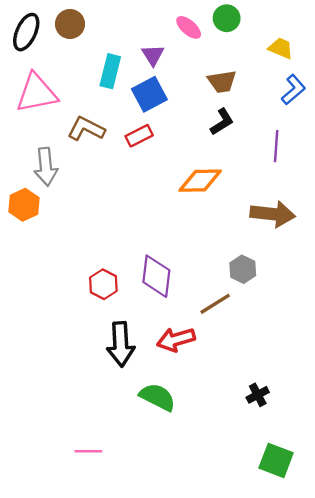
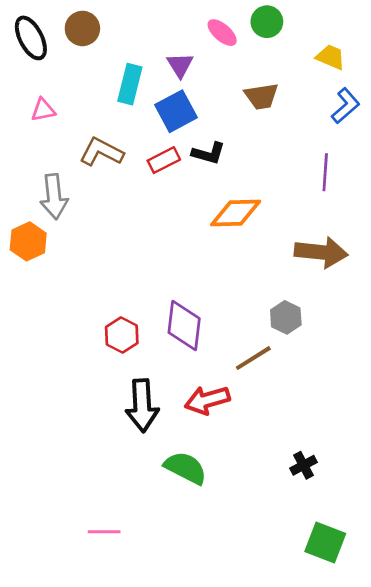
black ellipse: (26, 32) -> (31, 38), turned -51
pink triangle: (37, 93) -> (43, 110), size x0.5
black L-shape: (222, 122) -> (209, 153), moved, turned 48

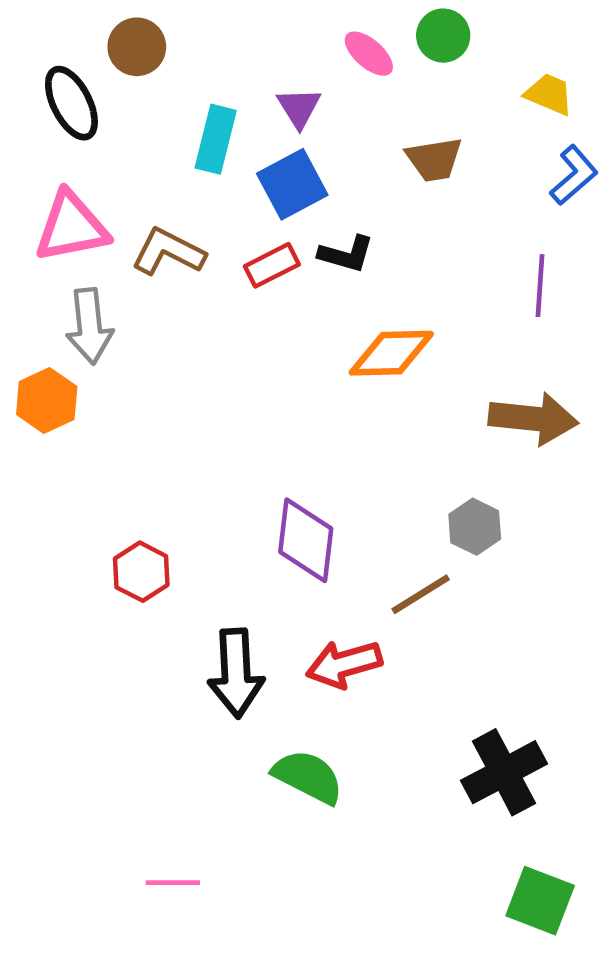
black ellipse: (31, 38) -> (71, 103), moved
pink triangle: (43, 110) -> (71, 227), moved, size x1.8
red hexagon: (122, 335) -> (141, 572), moved
black cross: (303, 465) -> (504, 772), size x1.8

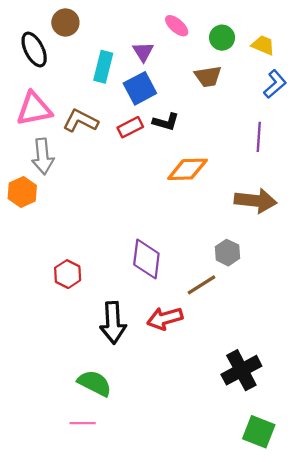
green circle: (443, 36) -> (222, 38), moved
green semicircle: (308, 777) -> (95, 383), moved

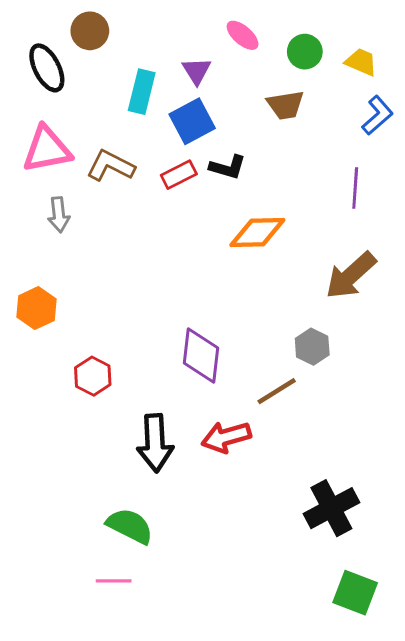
gray arrow: (43, 156) -> (59, 215), size x0.7
orange hexagon: (22, 192) -> (36, 308), moved
brown arrow: (255, 201) -> (351, 275), turned 132

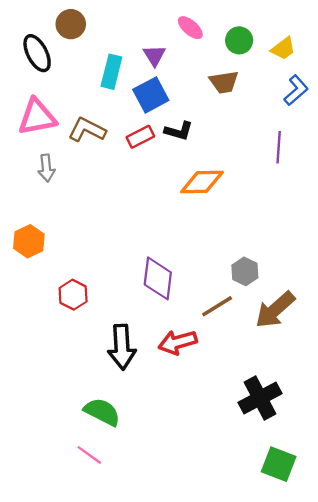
yellow trapezoid: (361, 62) -> (283, 49), turned 120
brown arrow: (351, 275) -> (275, 310), moved
pink line: (114, 581) -> (89, 455), turned 36

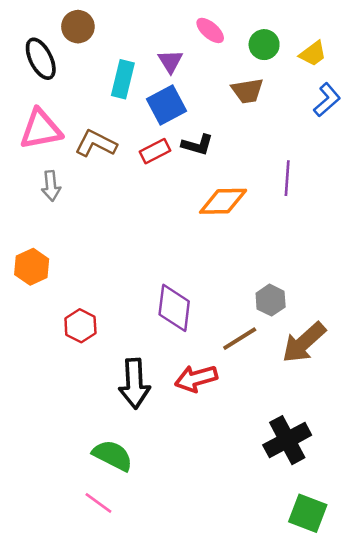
purple line: (279, 147) -> (287, 178), moved

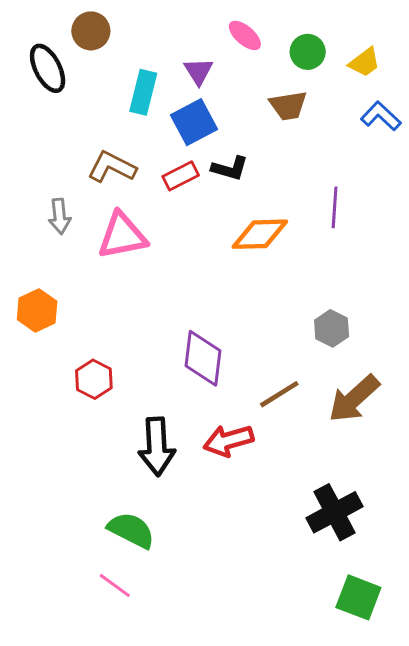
blue L-shape: (327, 100) -> (381, 116), turned -96
pink triangle: (41, 129) -> (122, 236), moved
gray hexagon: (271, 300) -> (332, 328), moved

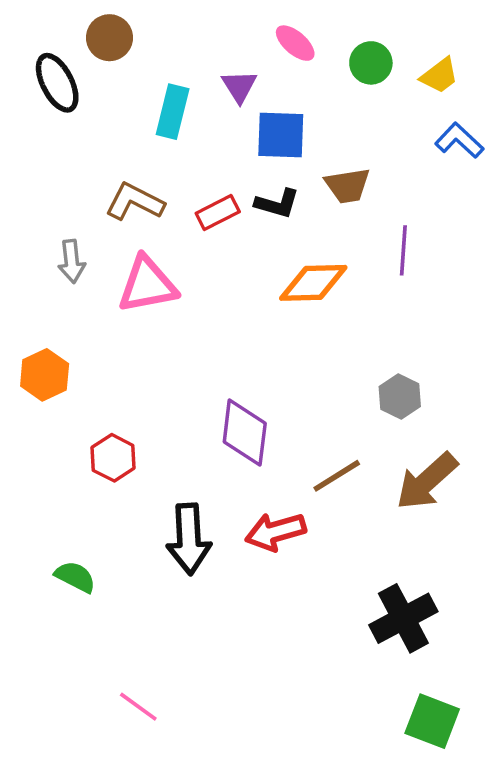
brown trapezoid: (288, 106) -> (347, 186), moved
blue square: (194, 122) -> (281, 135), moved, turned 30
green semicircle: (131, 530) -> (75, 577), moved, size x0.7

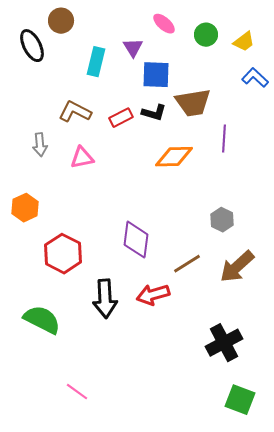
brown trapezoid: (347, 186) -> (193, 103), size x1.4
pink triangle: (147, 285) -> (82, 158), size x0.7
red hexagon: (113, 458) -> (63, 254), size x1.5
green semicircle: (75, 577) -> (42, 320), size x1.6

